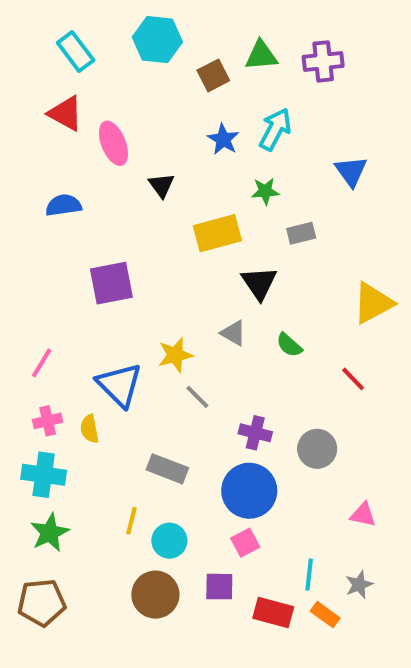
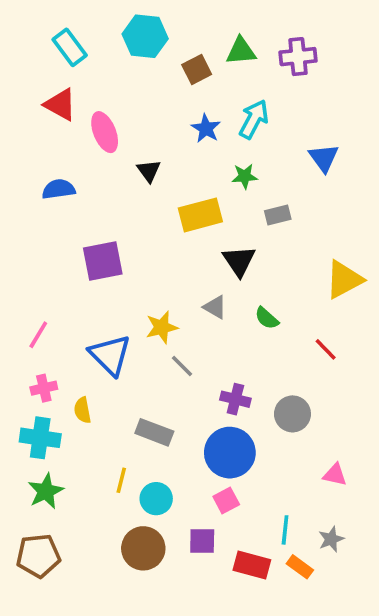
yellow semicircle: (90, 429) -> (83, 410), moved

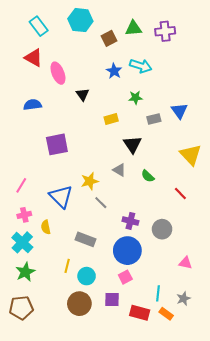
cyan arrow: (254, 119) -> (141, 66), turned 80
blue triangle: (324, 158) -> (179, 111), moved
yellow rectangle: (200, 215) -> (111, 119), size x0.6
yellow triangle: (344, 279) -> (191, 155), turned -45
cyan cross: (40, 438) -> (22, 242), turned 35

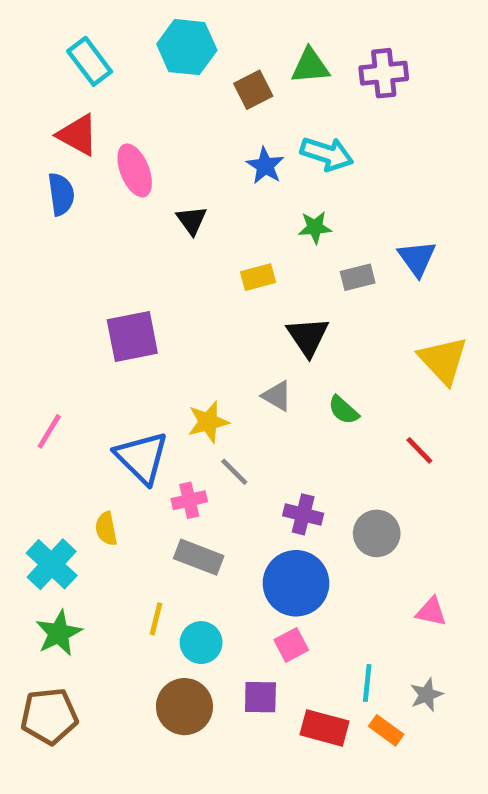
blue semicircle: (32, 105) -> (61, 194), moved, turned 90
pink cross: (24, 215) -> (189, 500), moved

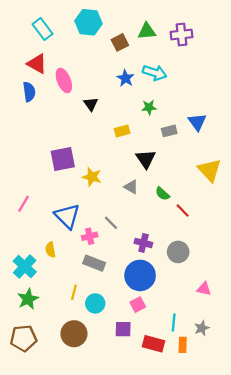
yellow star: (208, 422) -> (92, 177), moved, turned 30
red line: (419, 450) -> (183, 210), moved
brown circle: (184, 707) -> (74, 334), moved
orange rectangle: (386, 730) -> (183, 345), turned 56

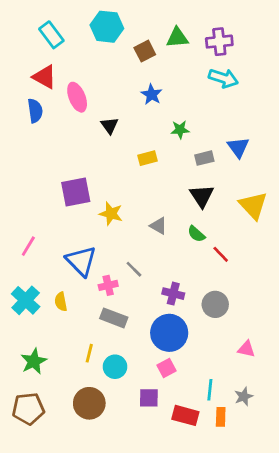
cyan arrow: (155, 73) -> (223, 78), moved
black triangle: (146, 159) -> (202, 196), moved
cyan cross: (25, 266) -> (26, 300), moved

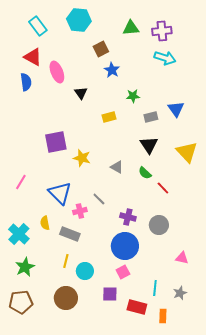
brown square: (145, 51) -> (101, 49), moved
cyan cross: (26, 300) -> (19, 234), moved
gray rectangle: (114, 318) -> (70, 234), moved
orange rectangle: (221, 417) -> (163, 316), moved

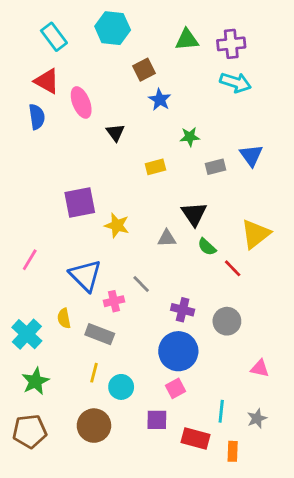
black triangle: (149, 145) -> (194, 214), moved
yellow triangle: (187, 152) -> (256, 234), moved, turned 35
gray triangle: (117, 167) -> (167, 238), turned -32

